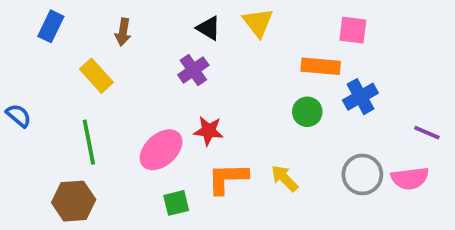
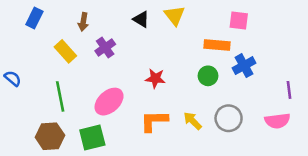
purple cross: (193, 70) -> (105, 48), moved
red star: (209, 131) -> (155, 78), moved
purple line: (427, 133) -> (289, 90), turned 60
gray circle: (362, 174) -> (229, 118), moved
green square: (176, 203) -> (92, 138), moved, size x1.5

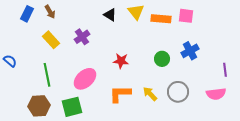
brown arrow: (83, 22) -> (50, 12), moved, turned -40
orange rectangle: (217, 45) -> (161, 19), moved

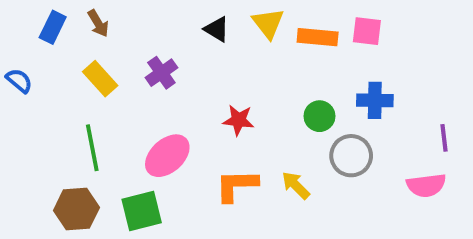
blue cross: (190, 51) -> (375, 100), turned 30
blue semicircle: (10, 61) -> (19, 81), moved
gray circle: (178, 92) -> (351, 156), moved

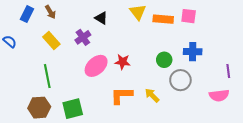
black triangle: (217, 29) -> (101, 18), moved
pink ellipse: (167, 156) -> (96, 66), moved

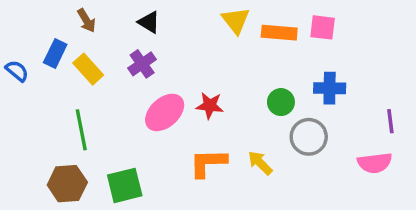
blue rectangle: (27, 14) -> (55, 53), moved
black triangle: (101, 18) -> (149, 22), moved

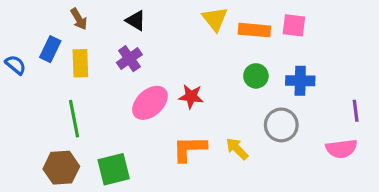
yellow rectangle: (88, 69) -> (80, 63), turned 40
green circle: (281, 102) -> (256, 76), moved

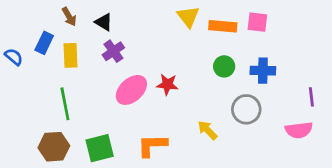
black triangle: (136, 21) -> (104, 22), moved
orange L-shape: (190, 149) -> (152, 145), moved

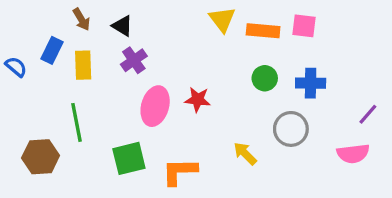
pink ellipse: (131, 90) -> (155, 106), turned -32
purple line: (311, 97) -> (368, 114), turned 48
brown hexagon: (54, 147) -> (41, 157), moved
green square: (100, 148) -> (129, 158), moved

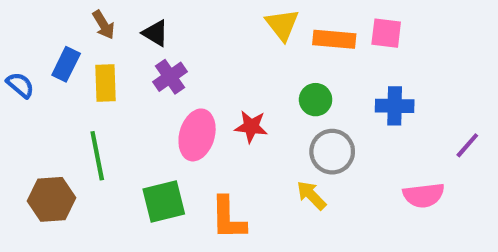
green circle: (265, 78) -> (316, 100), moved
gray circle: (291, 129) -> (332, 152), moved
pink semicircle: (353, 154) -> (424, 195), moved
orange L-shape: (180, 172) -> (228, 218), turned -90

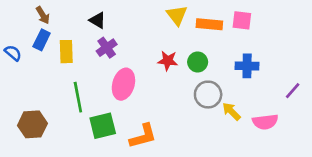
brown arrow: (103, 25) -> (43, 15), moved
red star: (251, 127) -> (168, 61), moved
green line: (97, 156) -> (78, 97), moved
yellow arrow: (311, 195) -> (231, 111), moved
orange L-shape: (228, 218) -> (143, 136), turned -104

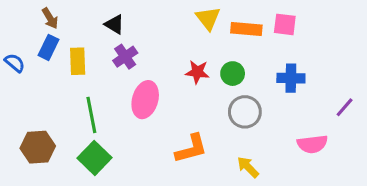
yellow arrow: (231, 111) -> (248, 167), moved
green square: (103, 126) -> (95, 158), moved, turned -32
orange L-shape: (143, 136) -> (191, 149), moved

